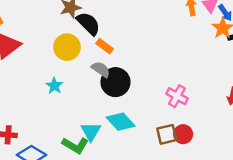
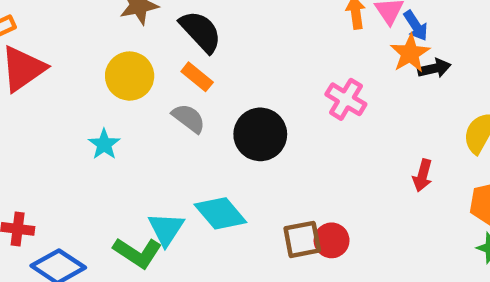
black semicircle: (88, 23) -> (201, 31), moved
black circle: (115, 82) -> (260, 134), moved
pink cross: (177, 96) -> (346, 99), moved

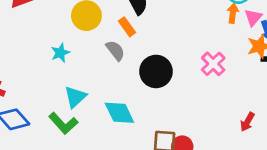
cyan triangle: (166, 229) -> (75, 97), moved

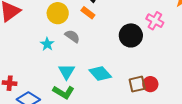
gray semicircle: (115, 50) -> (72, 36), moved
black circle: (156, 71) -> (131, 35), moved

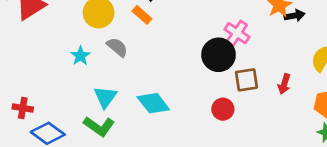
black circle: (131, 35) -> (219, 55), moved
brown square: (137, 84) -> (246, 80), moved
red circle: (150, 84) -> (223, 109), moved

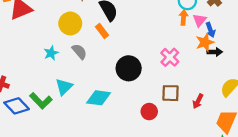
black circle: (219, 55) -> (129, 68), moved
cyan diamond: (153, 103) -> (99, 98), turned -55
green L-shape: (99, 126) -> (41, 101), moved

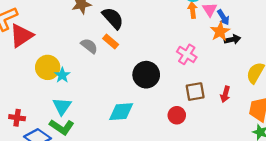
yellow circle: (70, 23) -> (48, 67), moved
gray semicircle: (79, 51) -> (89, 46), moved
cyan triangle: (64, 87) -> (62, 106), moved

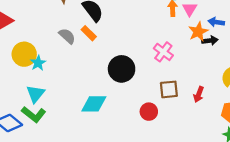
blue arrow: (223, 17) -> (216, 22), moved, turned 126

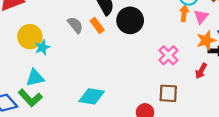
black circle: (122, 69) -> (130, 20), moved
cyan triangle: (35, 94) -> (35, 78), turned 30
red arrow: (199, 94) -> (201, 71), moved

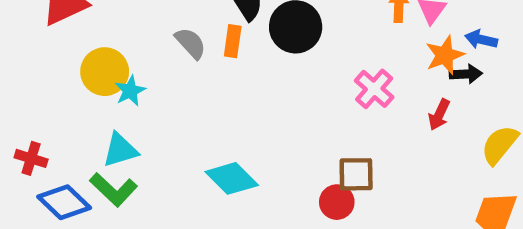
orange rectangle: (97, 25) -> (233, 41), turned 49
brown square: (168, 93) -> (356, 174), moved
cyan diamond: (92, 96) -> (232, 178), turned 40

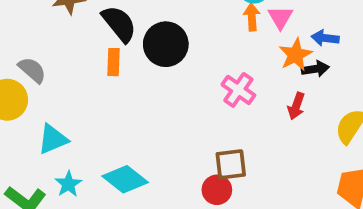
gray semicircle: (190, 43) -> (32, 70), moved
cyan star: (130, 91) -> (68, 184), moved
cyan triangle: (120, 150) -> (53, 139), moved

